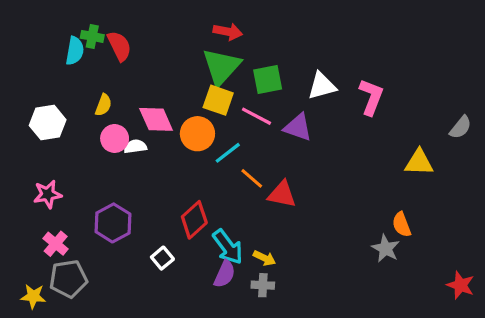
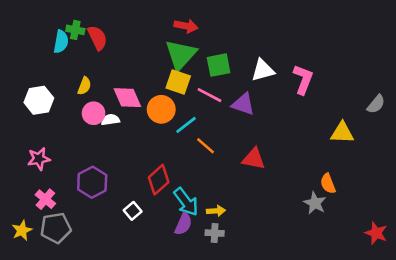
red triangle: (282, 194) -> (254, 159), moved
yellow arrow: (264, 258) -> (216, 211), turned -30
yellow star: (33, 296) -> (22, 230), moved, turned -30

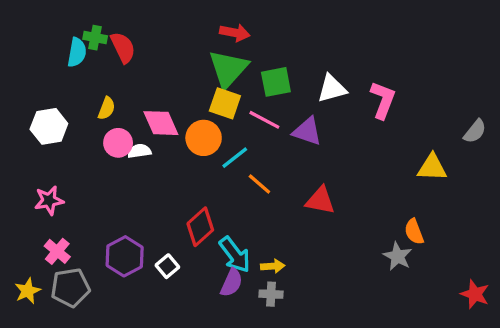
purple hexagon: (92, 182) -> (125, 256), moved

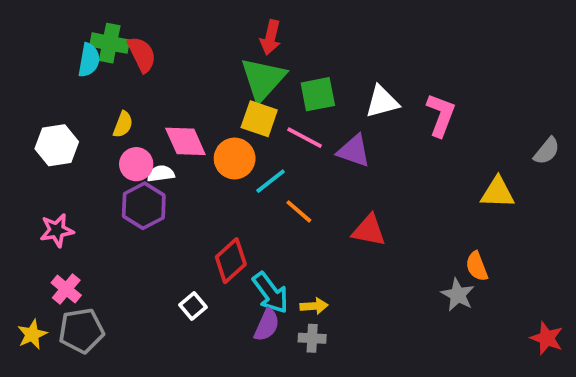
red arrow: (235, 33) -> (271, 37), turned 92
green cross: (95, 38) -> (110, 43), size x1.4
purple hexagon: (125, 256) -> (144, 206), moved

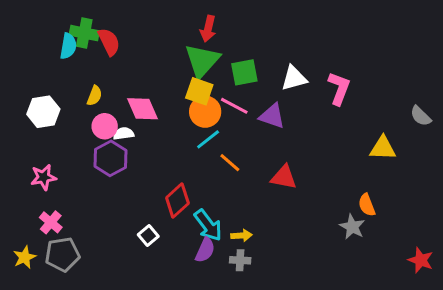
gray semicircle: (547, 151) -> (421, 116), turned 95
orange circle: (235, 158) -> (205, 112), moved

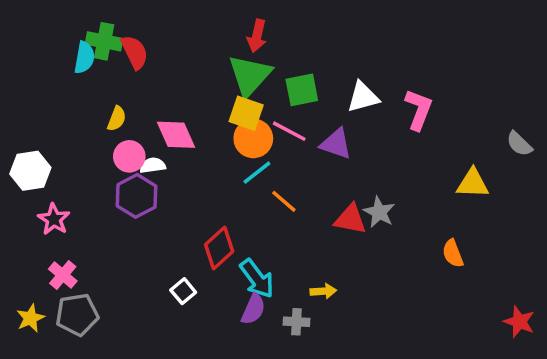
white hexagon: (43, 112) -> (30, 171), moved
pink star: (43, 177) -> (54, 219), turned -30
gray star: (352, 227) -> (379, 212), moved
yellow arrow: (242, 235) -> (323, 291), moved

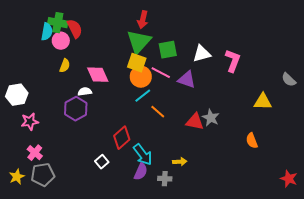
pink circle: (129, 156) -> (61, 41), moved
pink star: (54, 219) -> (30, 122), turned 30

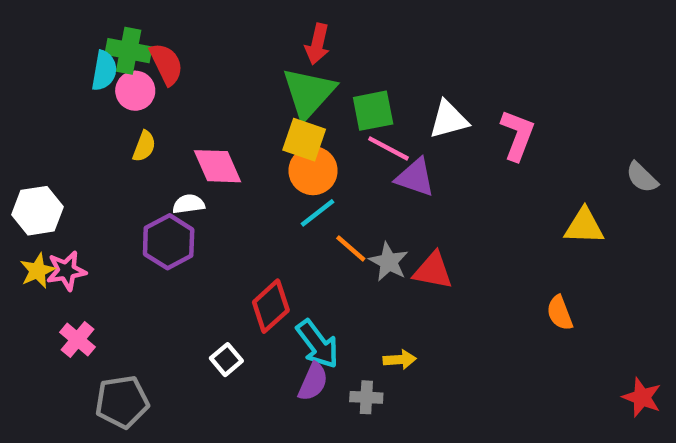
pink line: (161, 73) -> (389, 148), moved
gray star: (211, 118) -> (389, 262), moved
gray pentagon: (43, 175) -> (122, 402), moved
yellow star: (17, 177) -> (37, 271), moved

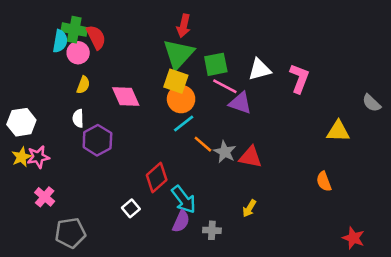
white semicircle: (189, 204) -> (78, 118), moved, turned -84
yellow arrow: (400, 360) -> (249, 208), moved, turned 126
red star: (642, 397) -> (353, 238), moved

